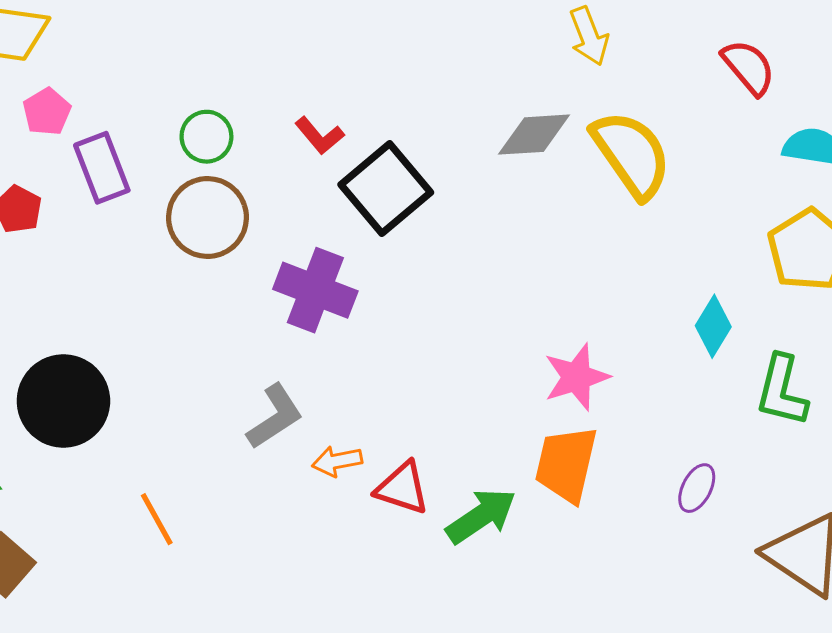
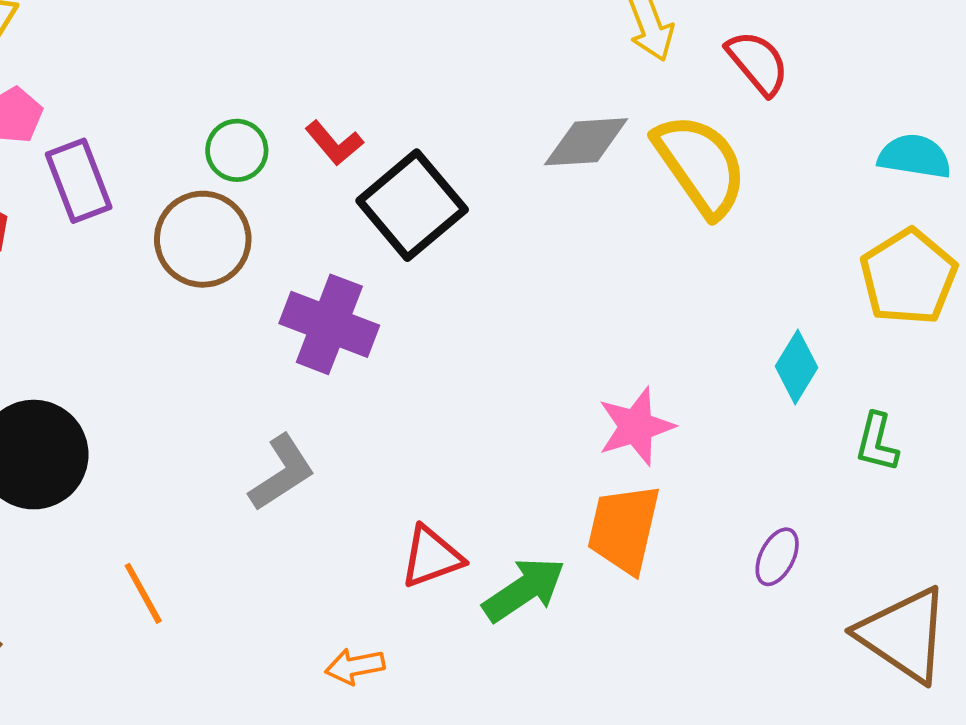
red semicircle: (749, 67) -> (758, 63), moved
green circle: (206, 137) -> (237, 150), moved
green L-shape: (782, 391) -> (877, 442), size x0.7
orange arrow: (337, 461) -> (355, 666), moved
red triangle: (402, 488) -> (432, 557), turned -38

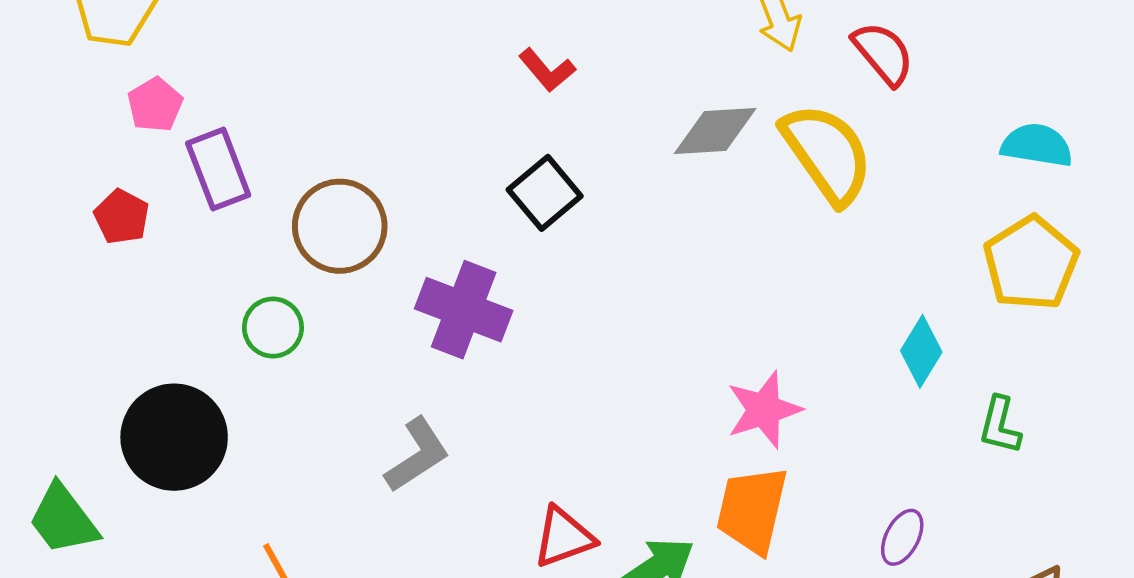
red L-shape: (334, 143) -> (547, 70), moved
green circle: (237, 150) -> (273, 328), moved
black square: (412, 205) -> (545, 193), size x0.7

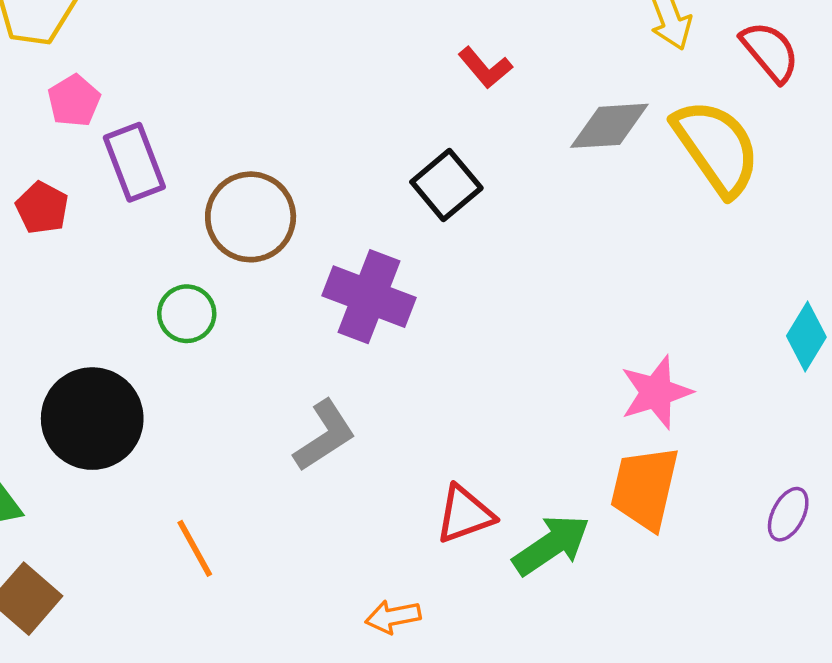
red L-shape: (547, 70) -> (485, 68), moved

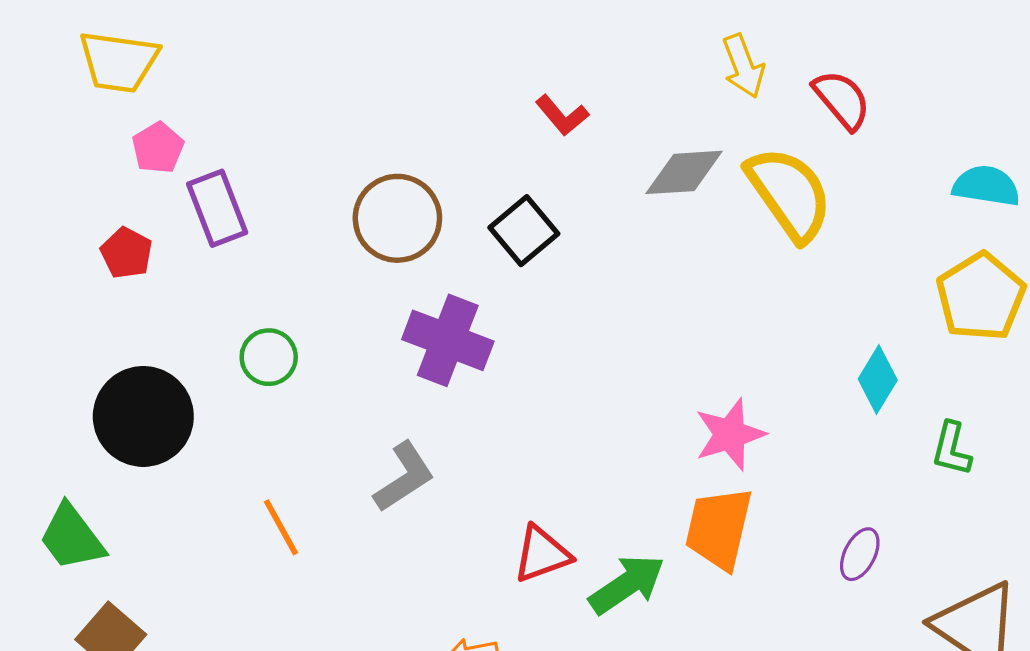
brown circle: (251, 217) -> (397, 218), moved
black circle: (92, 419) -> (143, 416), moved
orange line: (195, 548) -> (281, 527), moved

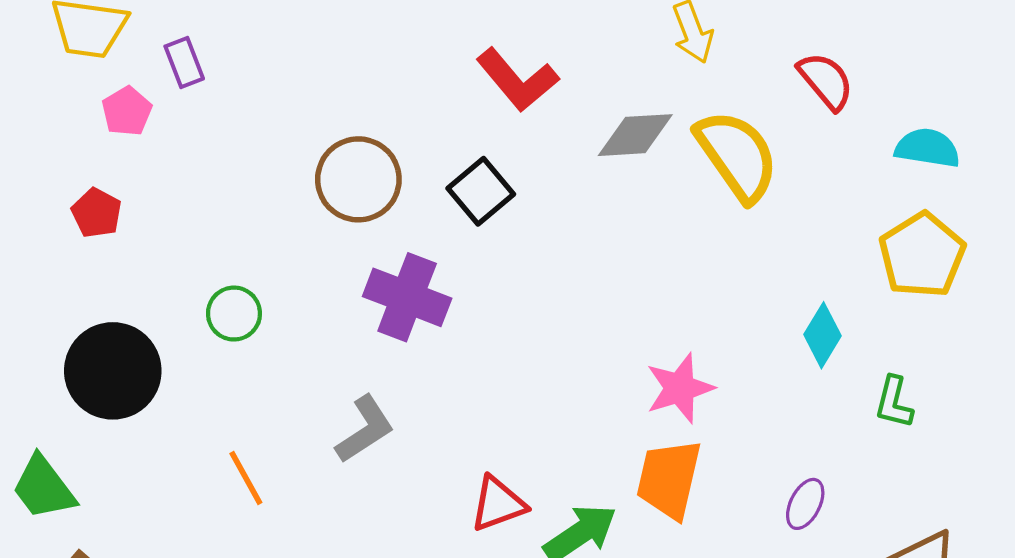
red semicircle: (842, 100) -> (826, 81), moved
red L-shape: (562, 115) -> (517, 80), size x1.6
purple rectangle: (217, 208) -> (184, 63), moved, size x0.7

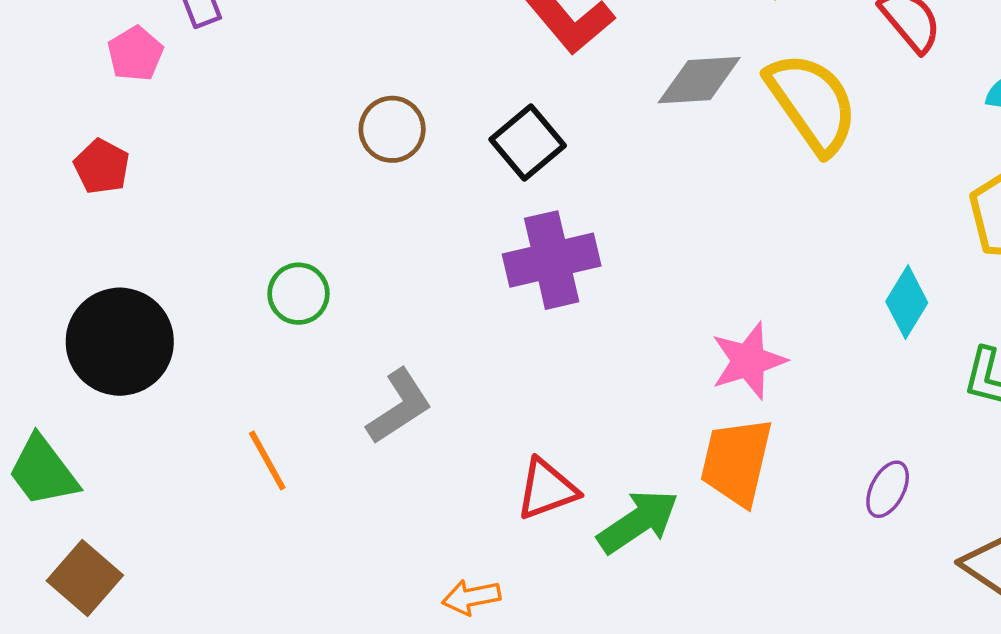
brown circle: (358, 179) -> (392, 129), size x0.7
purple cross: (407, 297) -> (552, 260), moved, turned -34
green circle: (234, 314) -> (299, 294), moved

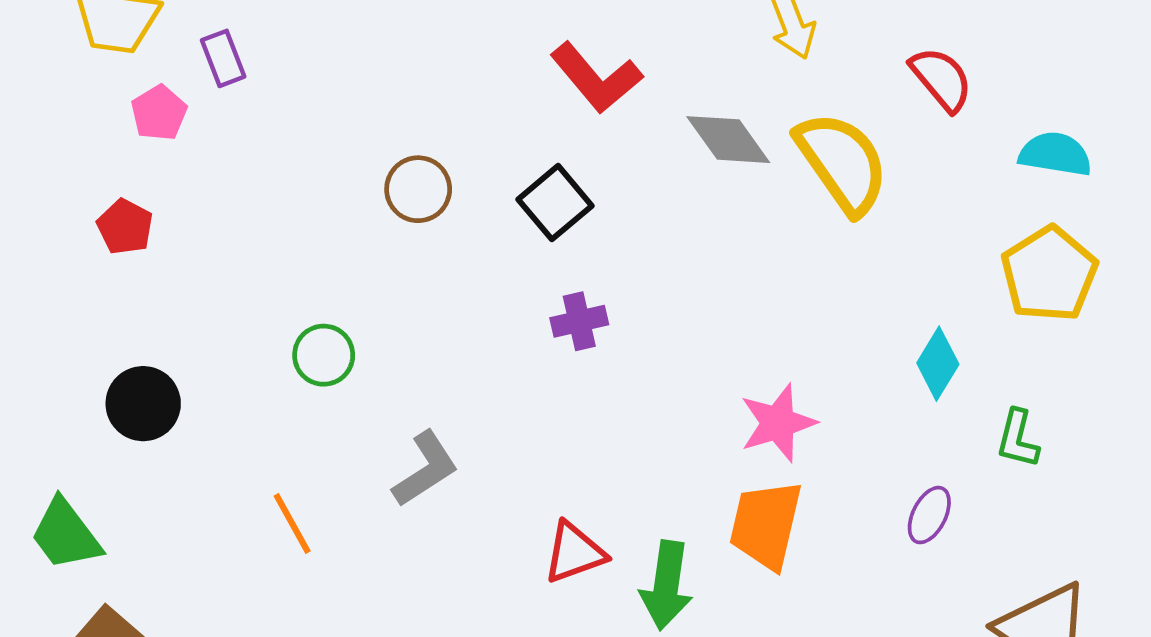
gray diamond: (699, 80) -> (728, 140), turned 58
purple cross: (552, 260) -> (579, 321), size x0.6
black circle: (120, 342) -> (143, 404), size x0.7
purple ellipse: (888, 489) -> (929, 515), moved
green arrow: (638, 522) -> (666, 585), turned 132

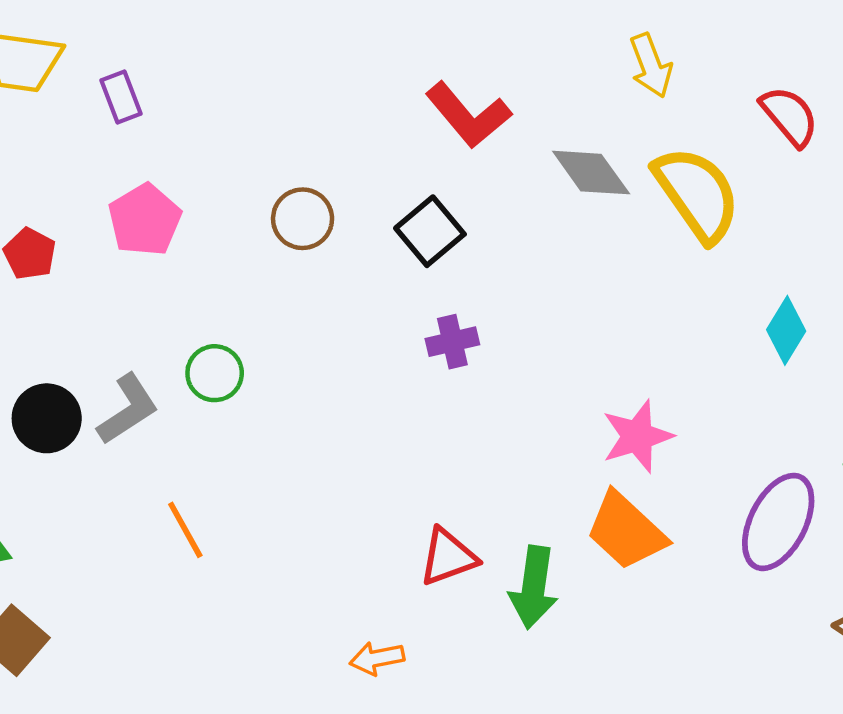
pink pentagon: (159, 113) -> (145, 220), moved, size x1.4
cyan diamond: (938, 364) -> (786, 330), moved
gray L-shape: (425, 469) -> (128, 409), moved
purple ellipse: (929, 515) -> (778, 522), size x1.8
orange trapezoid: (766, 525) -> (626, 531), turned -60

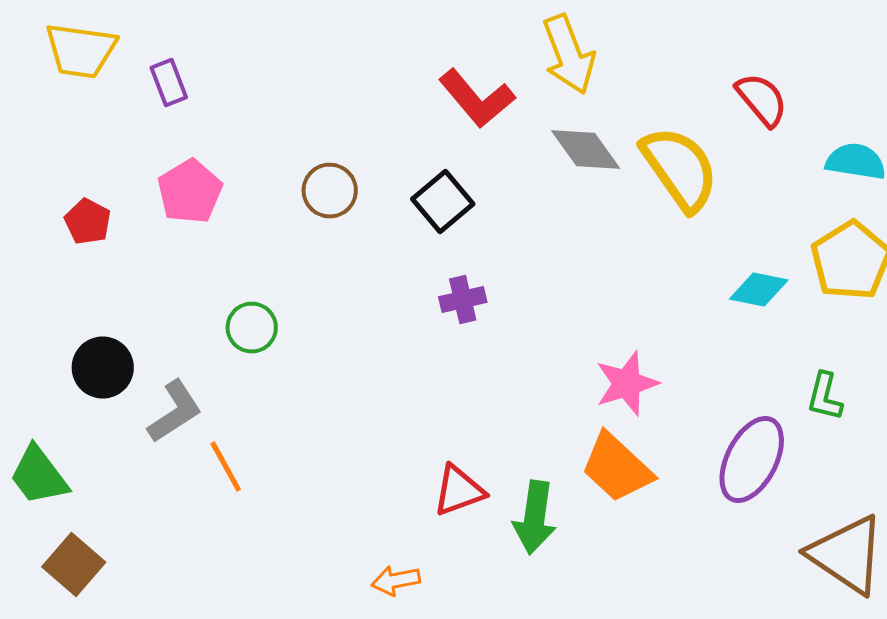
yellow arrow: (651, 65) -> (569, 55), moved, size x1.4
cyan diamond: (786, 330) -> (759, 290), turned 70
gray L-shape: (128, 409) -> (175, 412), moved

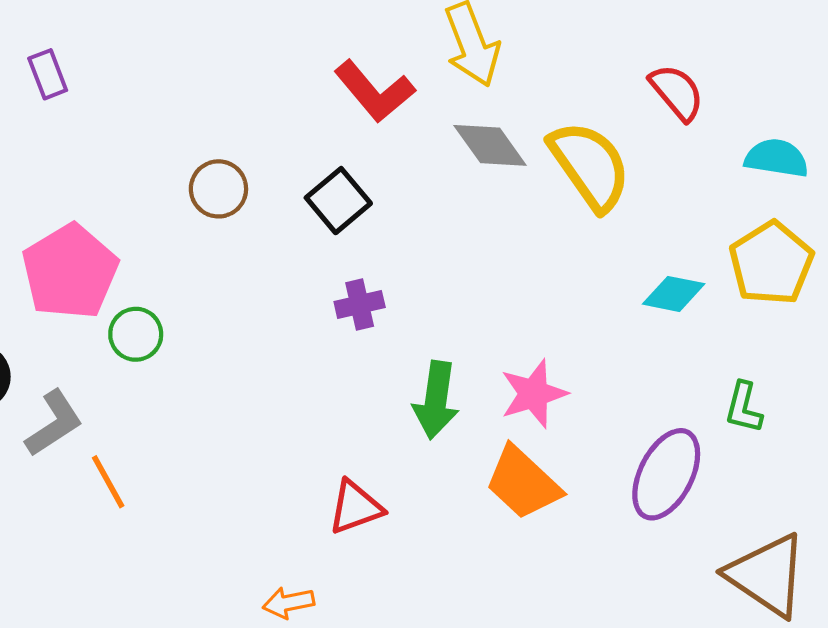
pink pentagon: (190, 192) -> (70, 272), moved, size x1.4
green arrow: (535, 518) -> (436, 400), moved

